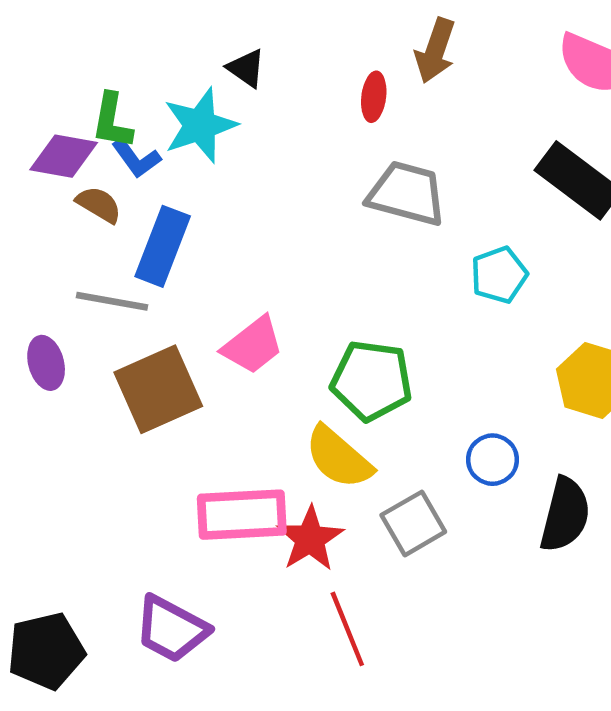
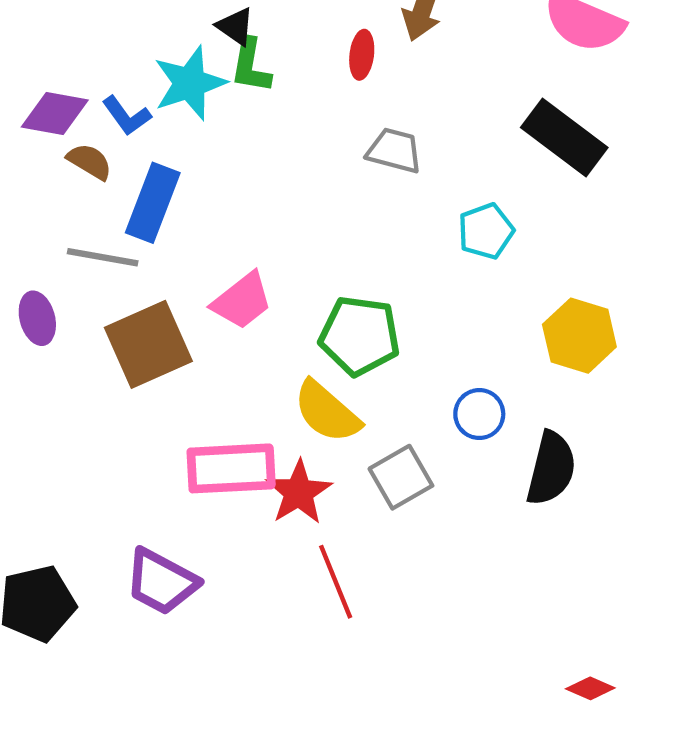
green L-shape: (112, 121) -> (251, 66), moved
gray trapezoid: (407, 194) -> (394, 151), size x0.7

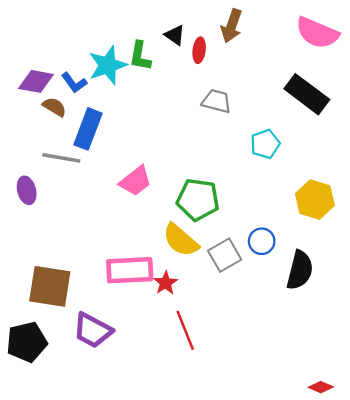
black triangle: (235, 26) -> (175, 35), moved
brown square: (148, 344) -> (50, 286), moved, turned 33
gray square: (401, 477) -> (225, 255), moved
red star: (299, 492) -> (166, 283), size x0.7

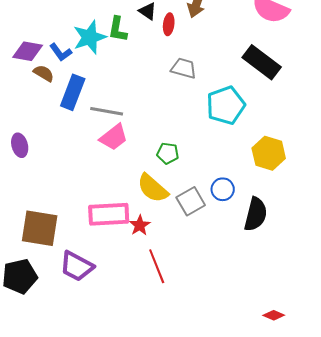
cyan pentagon: (265, 144) -> (226, 105), size x1.5
gray line: (61, 158) -> (107, 111), moved
green pentagon: (198, 200) -> (168, 153), size x0.6

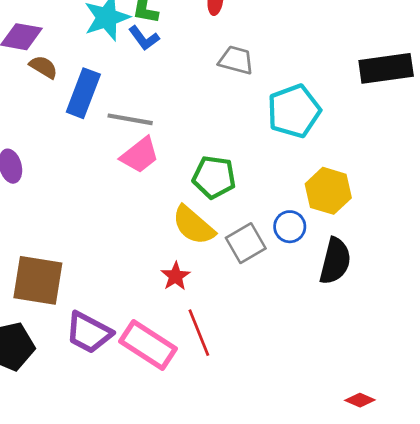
blue L-shape: (61, 52) -> (144, 38), moved
black rectangle: (262, 62) -> (386, 68), moved, turned -45
green pentagon: (168, 153) -> (214, 177), size x1.4
yellow hexagon: (269, 153) -> (328, 191), moved
pink rectangle: (109, 214) -> (148, 345), moved, turned 36

